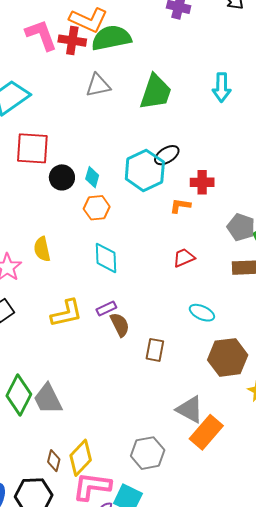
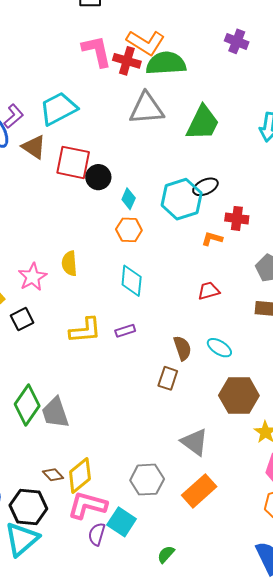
gray triangle: (98, 85) -> (146, 109), size x1.4
black circle: (62, 177) -> (98, 177), moved
brown semicircle: (120, 325) -> (182, 348), moved
orange rectangle: (206, 432) -> (199, 491), moved
brown diamond: (54, 461) -> (53, 475), turned -65

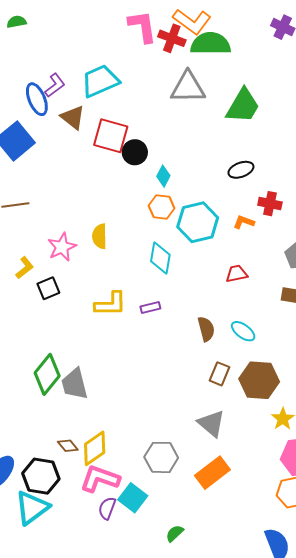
cyan hexagon: (182, 199) -> (198, 222), moved
brown rectangle: (168, 378) -> (219, 374), moved

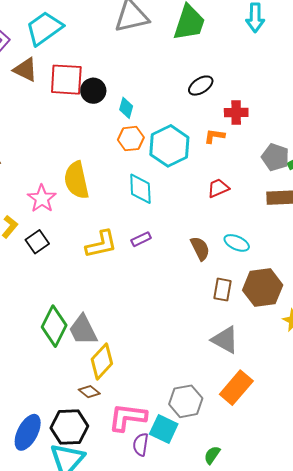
yellow semicircle: (100, 236) -> (76, 180), size x1.5
yellow diamond: (95, 448) -> (102, 361), moved
gray hexagon: (161, 457) -> (186, 401), moved

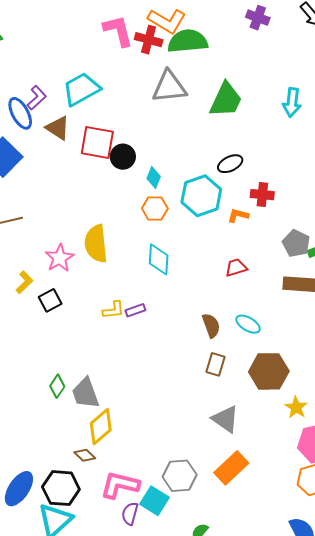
cyan hexagon: (169, 146) -> (201, 196), moved
purple rectangle: (141, 239) -> (135, 310), moved
yellow L-shape: (101, 244) -> (113, 310), size x0.7
brown rectangle: (222, 290) -> (216, 364), moved
green diamond: (54, 326) -> (57, 386), size x0.6

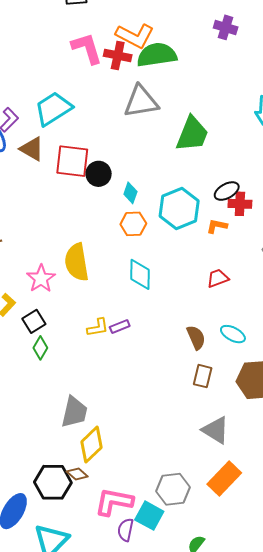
green trapezoid: (226, 100) -> (192, 134), moved
black ellipse: (230, 164) -> (227, 191), moved
green diamond: (57, 386) -> (40, 348), moved
gray trapezoid: (85, 393) -> (74, 412), turned -144
black hexagon: (61, 488) -> (53, 482), moved

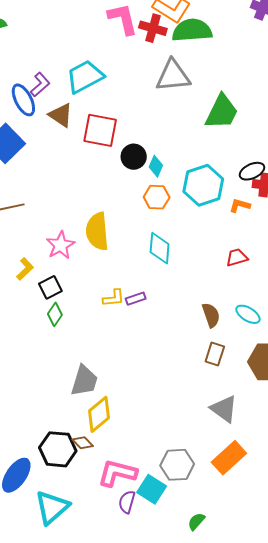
black circle: (99, 174) -> (134, 157), moved

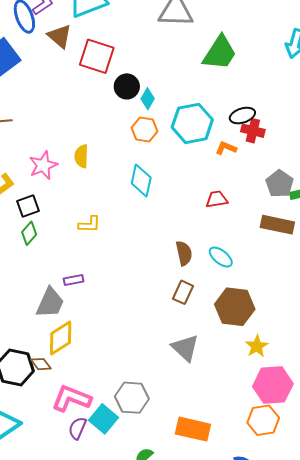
yellow semicircle: (97, 231) -> (81, 156), size x0.6
purple rectangle: (136, 299) -> (74, 280), moved
orange rectangle: (229, 458) -> (193, 429), moved, turned 48

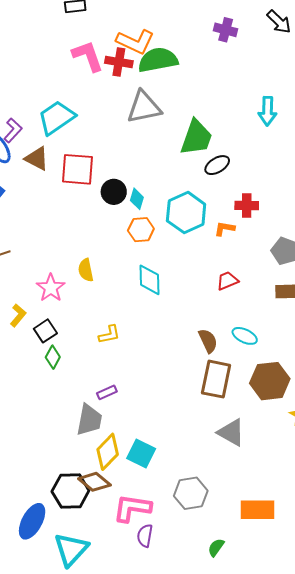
black ellipse: (242, 116) -> (217, 165), moved
brown rectangle: (183, 292) -> (216, 379), size x1.6
brown diamond: (41, 364) -> (94, 482), size x1.5
cyan square: (104, 419) -> (141, 453), moved

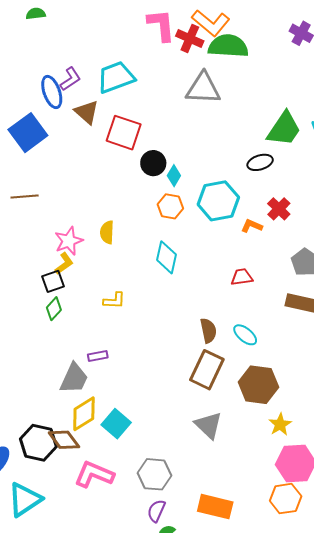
green trapezoid: (196, 138) -> (284, 129), moved
red cross: (247, 206) -> (279, 209), turned 30
yellow L-shape: (18, 315) -> (64, 264), moved
purple semicircle: (145, 536) -> (156, 511), moved

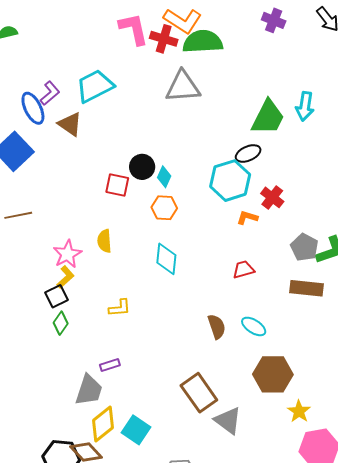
red square: (124, 133) -> (117, 185), moved, size x0.7
cyan hexagon: (218, 201) -> (230, 181), moved
brown rectangle: (207, 370) -> (199, 393), moved, turned -54

